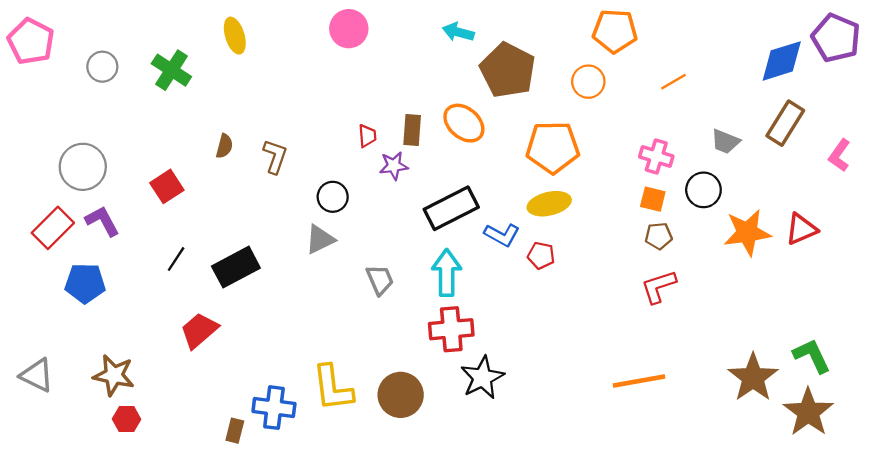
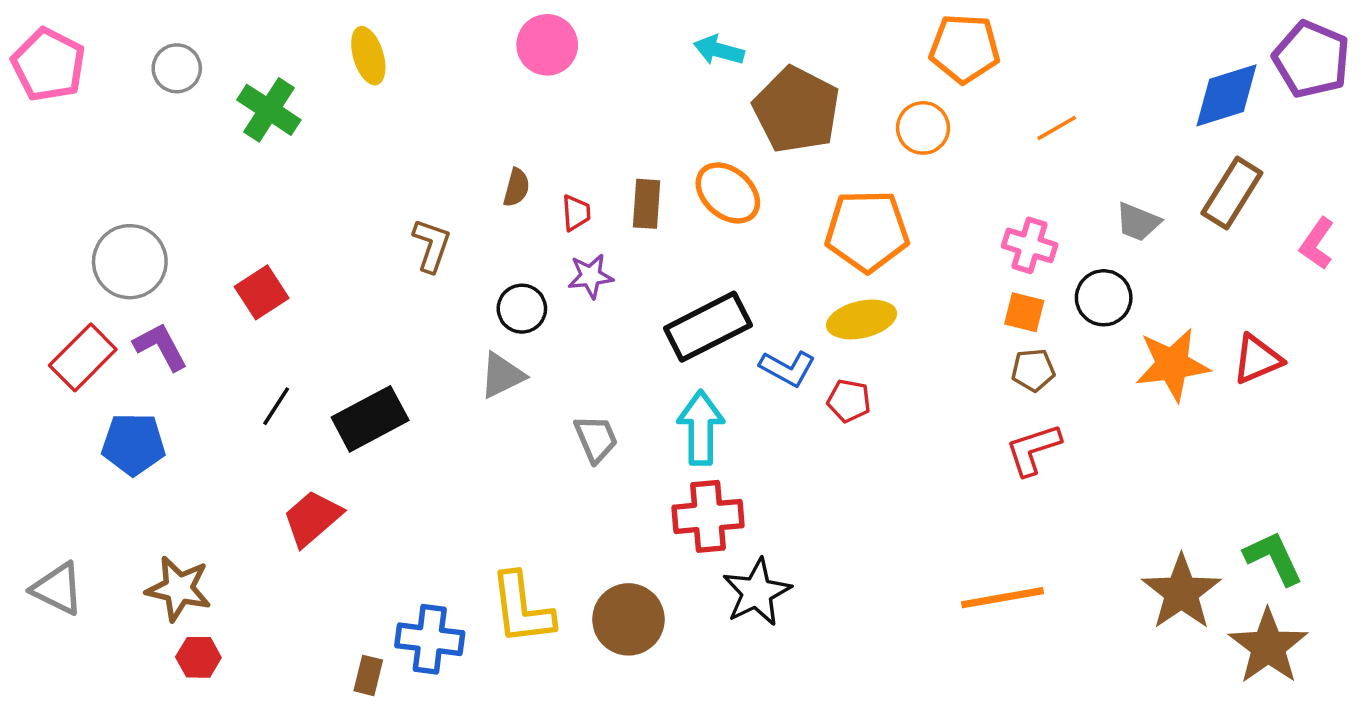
gray circle: (102, 67) -> (177, 68), moved
brown semicircle: (224, 146) -> (516, 188), moved
purple star: (394, 166) -> (591, 276), moved

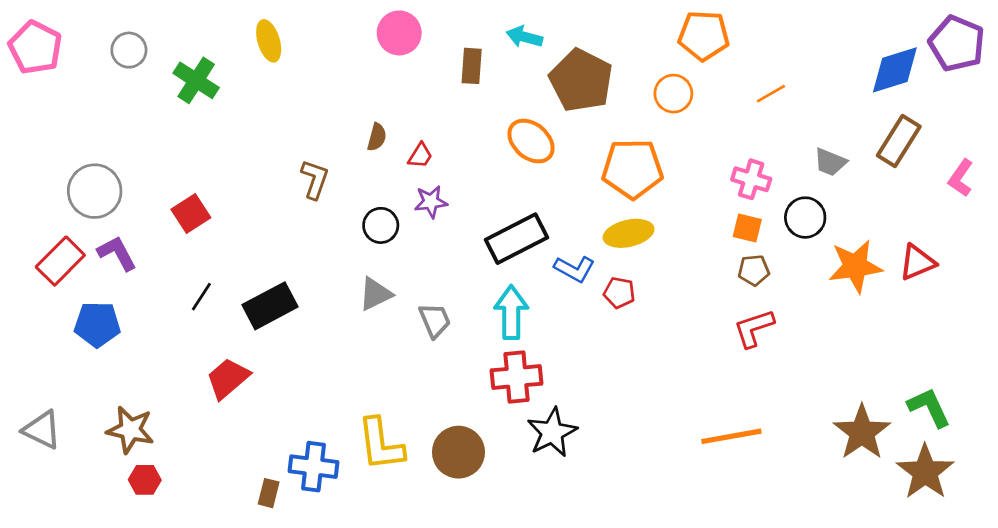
brown rectangle: (647, 204) -> (472, 66), moved
red trapezoid: (576, 213) -> (420, 156), turned 36
gray triangle: (502, 375) -> (375, 294), moved

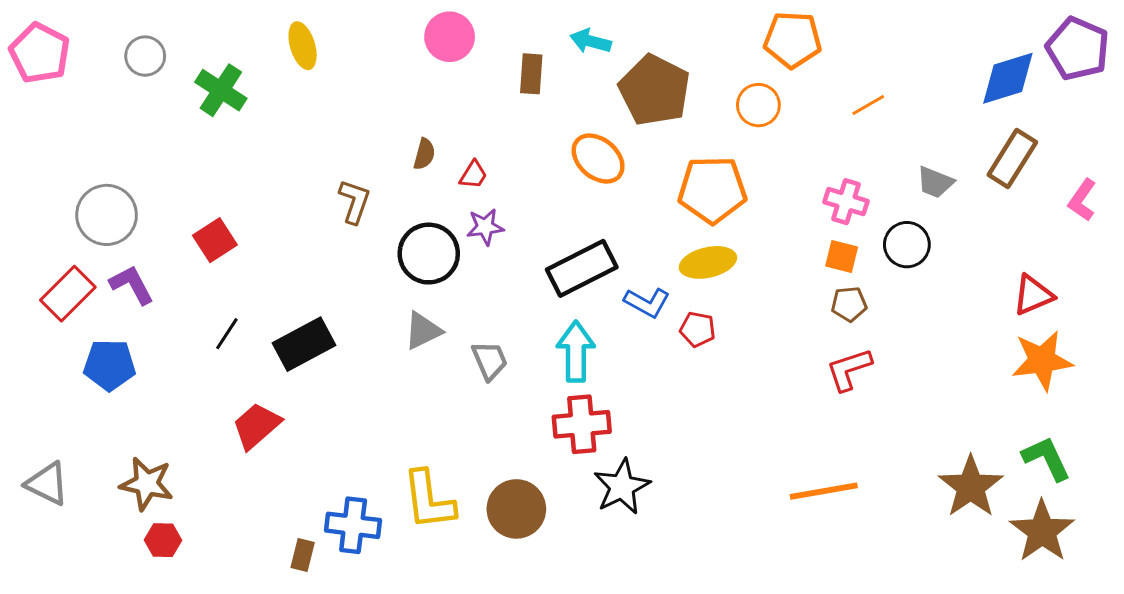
black circle: (381, 225) -> (429, 254), size x1.5
orange star: (855, 266) -> (1042, 360), moved

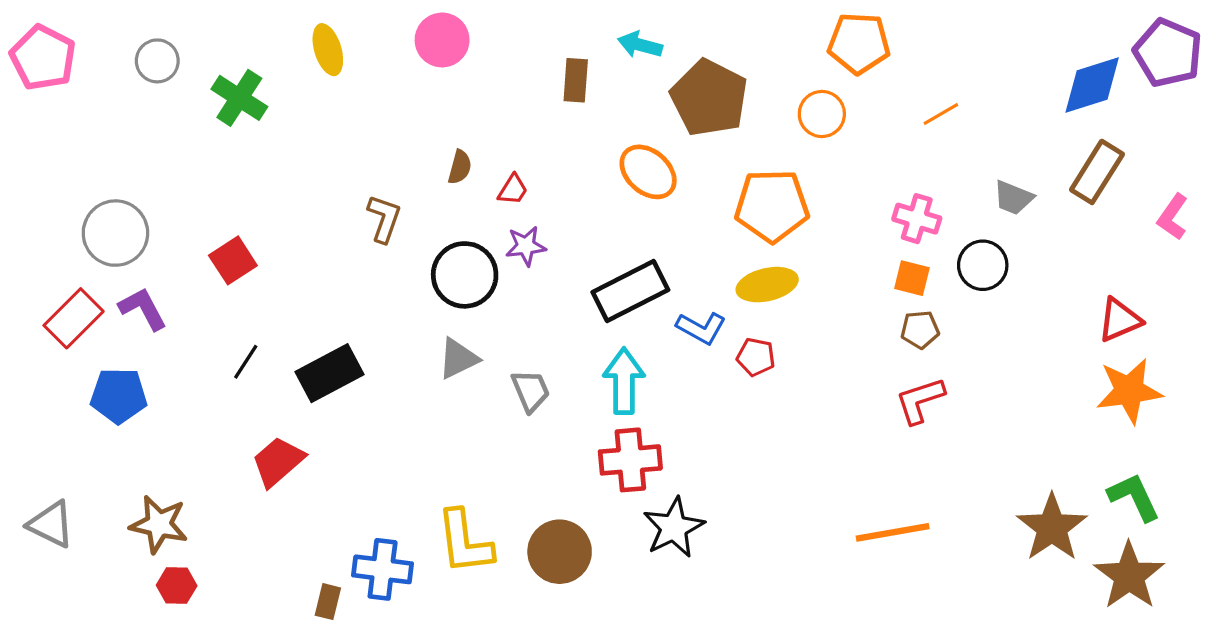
pink circle: (450, 37) -> (442, 40), moved

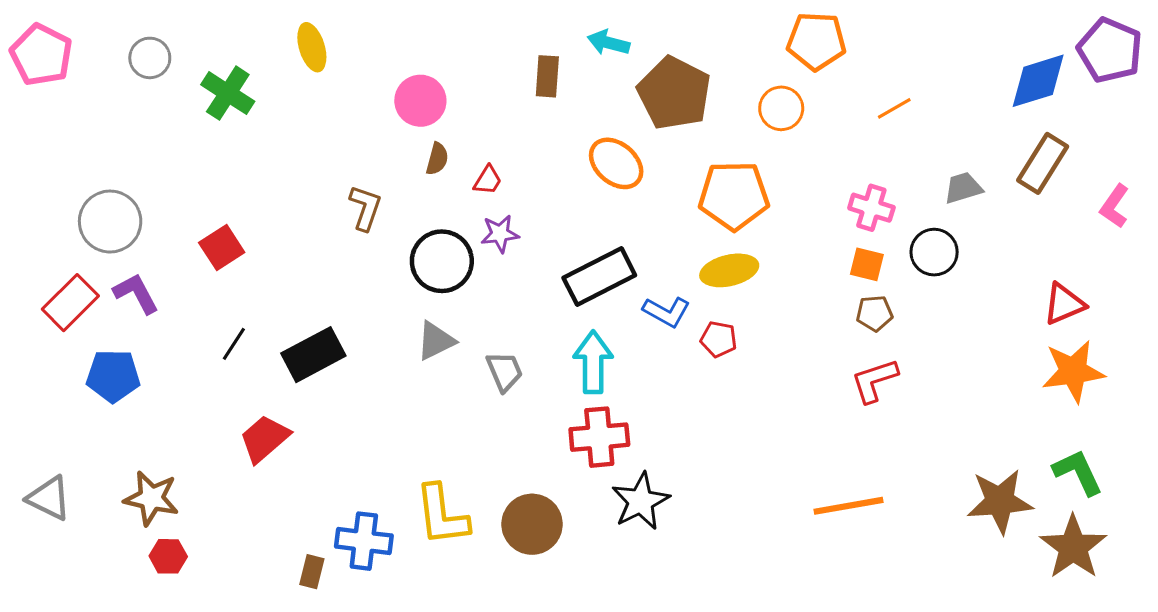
pink circle: (442, 40) -> (420, 101), moved
gray trapezoid: (1013, 198) -> (963, 188), turned 141
brown star: (1052, 528) -> (1000, 501), turned 30

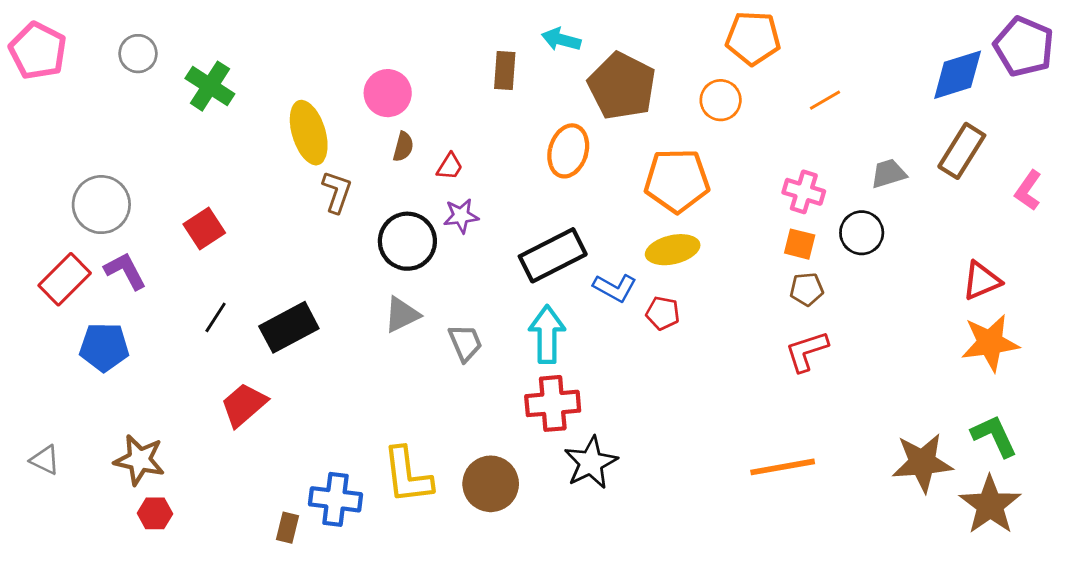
yellow ellipse: (312, 47) -> (309, 133), moved, size x1.4
orange ellipse: (616, 163) -> (568, 151), turned 66
gray triangle: (49, 498) -> (45, 460), size x0.7

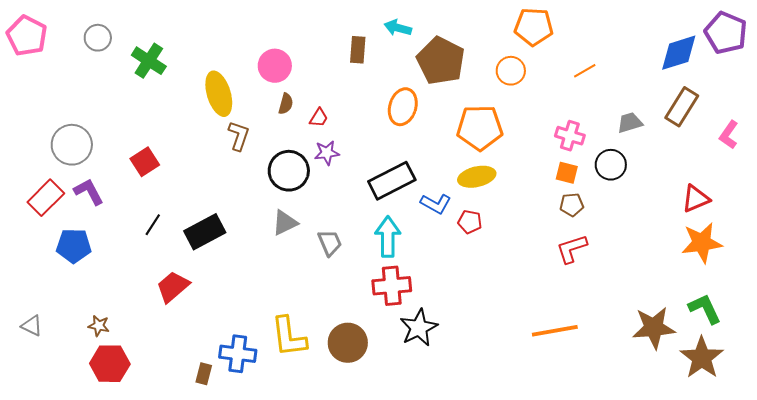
brown star: (139, 460) -> (99, 326), size x0.6
red hexagon: (155, 513) -> (110, 364), size x1.6

